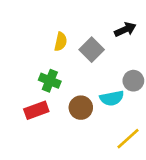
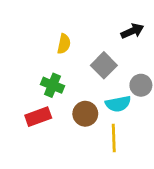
gray square: (92, 50) -> (104, 65), moved
yellow line: (128, 139) -> (114, 138), moved, turned -50

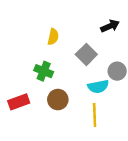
brown circle: (85, 114) -> (58, 100), moved
red rectangle: (38, 117) -> (19, 102), moved

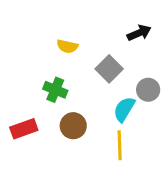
yellow semicircle: (53, 37) -> (67, 46), turned 91
cyan semicircle: (98, 87) -> (124, 109), turned 132

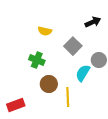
red rectangle: (24, 129) -> (16, 105), moved
yellow line: (120, 145) -> (68, 97), moved

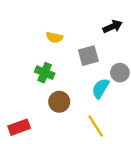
gray square: (73, 46) -> (88, 56), turned 30
yellow line: (68, 97) -> (96, 126), moved, turned -30

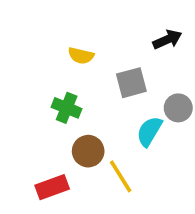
yellow line: (96, 126) -> (121, 176), moved
red rectangle: (19, 127) -> (52, 187), moved

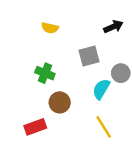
yellow semicircle: (81, 56) -> (50, 28), moved
yellow line: (121, 176) -> (104, 127), moved

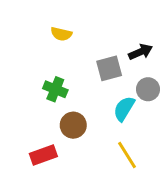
black arrow: (113, 27) -> (141, 52), moved

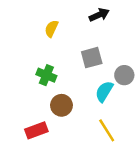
yellow semicircle: (61, 34) -> (51, 29), turned 102
black arrow: (141, 52) -> (99, 15), moved

